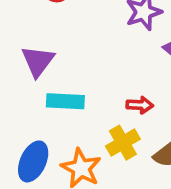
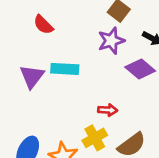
cyan rectangle: (65, 101) -> (65, 69), moved

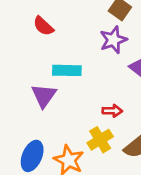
purple triangle: (32, 76) -> (44, 96), moved

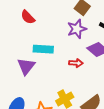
red arrow: (112, 111) -> (76, 63), moved

